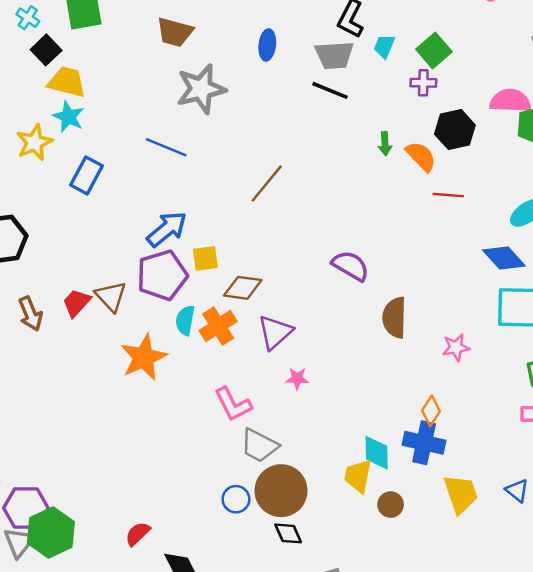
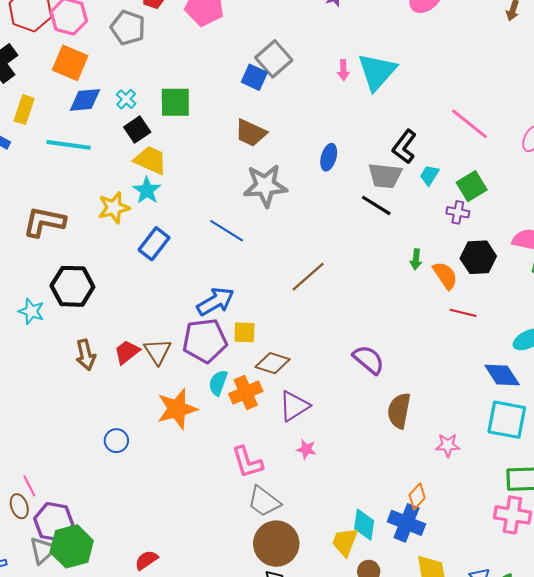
blue circle: (236, 499) -> (116, 441), moved

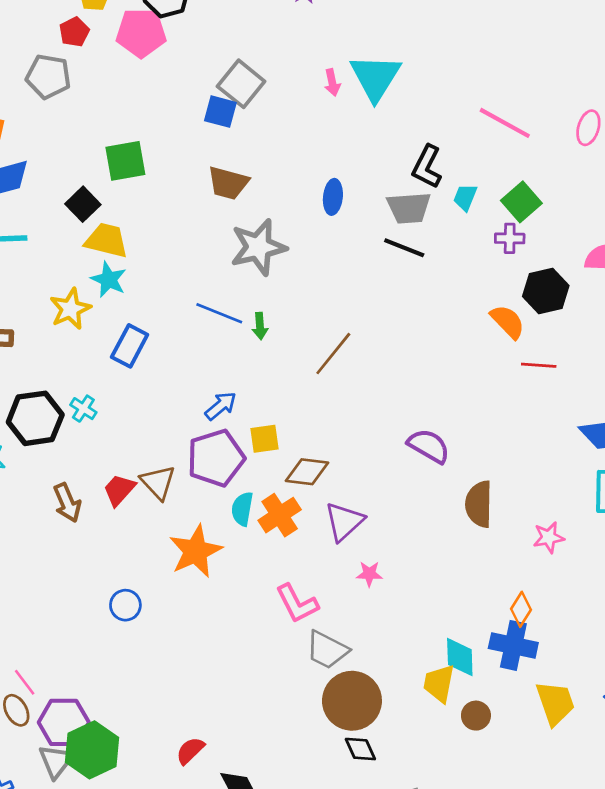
cyan cross: (126, 99) -> (83, 409), moved
green arrow: (416, 259) -> (260, 326), moved
blue arrow: (215, 301) -> (221, 406), size x0.7

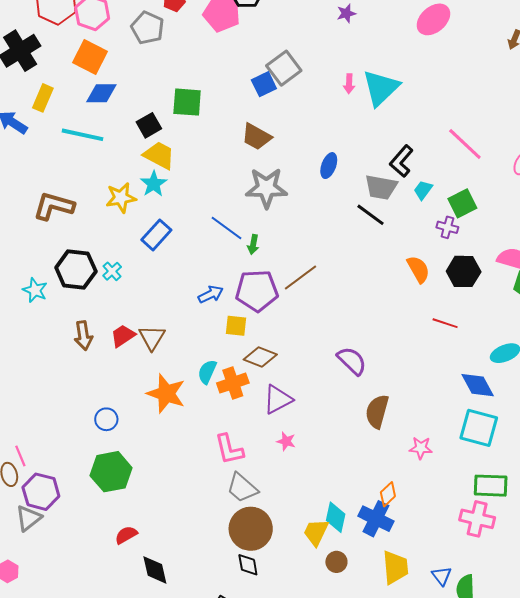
blue square: (220, 112) -> (264, 84), turned 35
orange semicircle: (508, 322) -> (418, 269), moved
purple pentagon: (216, 458) -> (257, 291), moved
orange star: (196, 551) -> (166, 394), turned 30
green hexagon: (92, 750) -> (111, 472), moved

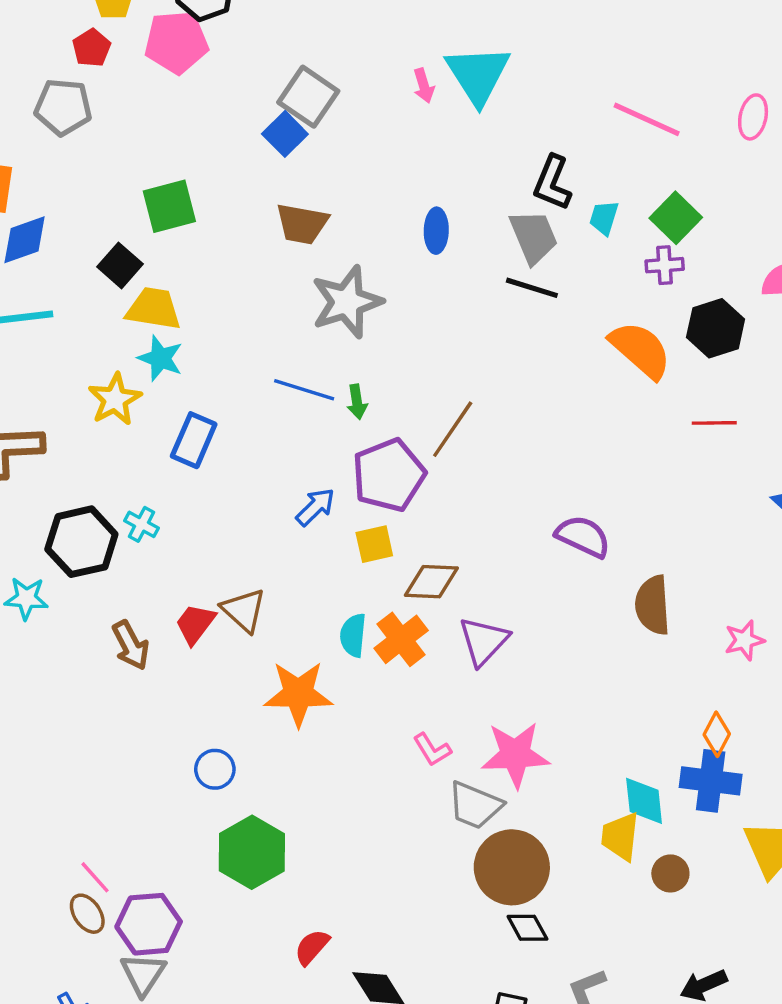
gray trapezoid: (381, 187) -> (534, 237), turned -104
orange semicircle: (418, 269) -> (640, 350), size x1.4
pink star: (286, 441) -> (515, 755), moved, size x2.0
pink L-shape: (229, 449) -> (432, 750), size x0.7

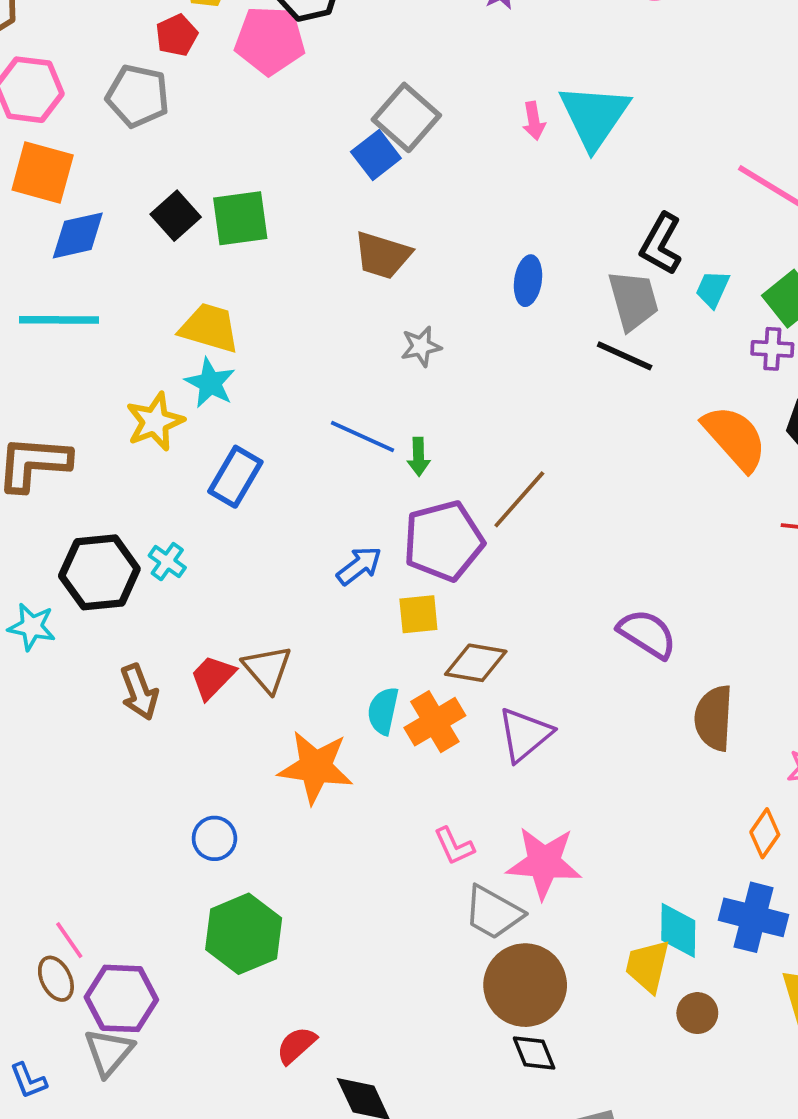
black square: (120, 265) -> (176, 216), moved
gray star: (347, 302) -> (421, 346), size x0.5
orange diamond: (717, 734) -> (765, 833), moved

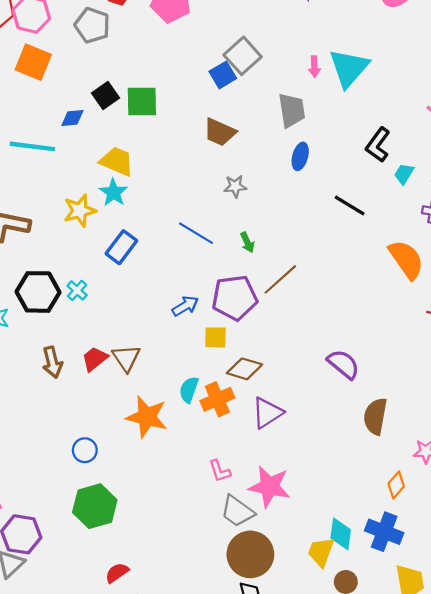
blue diamond: (78, 235) -> (72, 118), moved, size x0.7
gray trapezoid: (633, 300) -> (292, 110), moved
green arrow: (419, 457) -> (247, 242), moved, turned -30

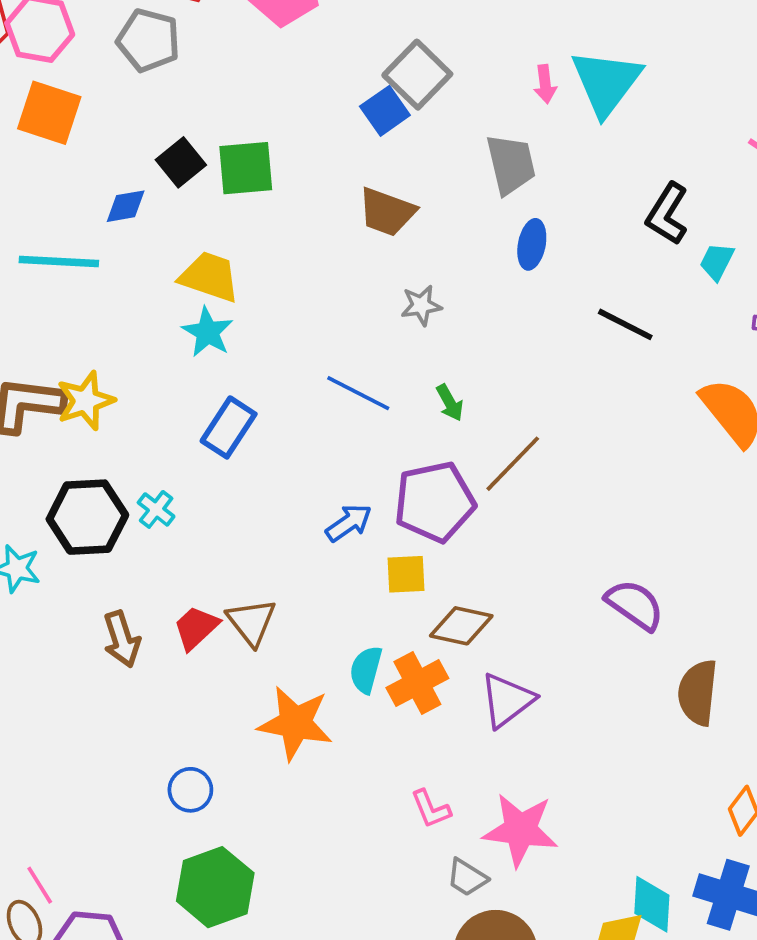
yellow star: (80, 211) -> (86, 401), moved
gray trapezoid: (237, 511) -> (467, 878), size x0.7

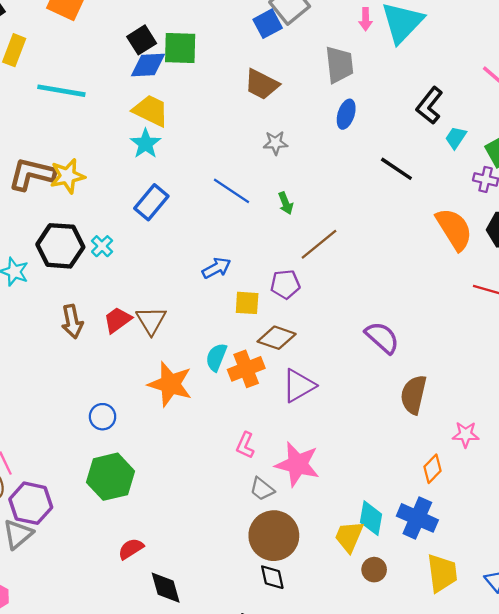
blue diamond: (126, 206) -> (148, 65), moved, size x1.4
purple pentagon: (435, 502) -> (285, 284), moved, size x0.6
pink L-shape: (431, 809) -> (245, 445), turned 40

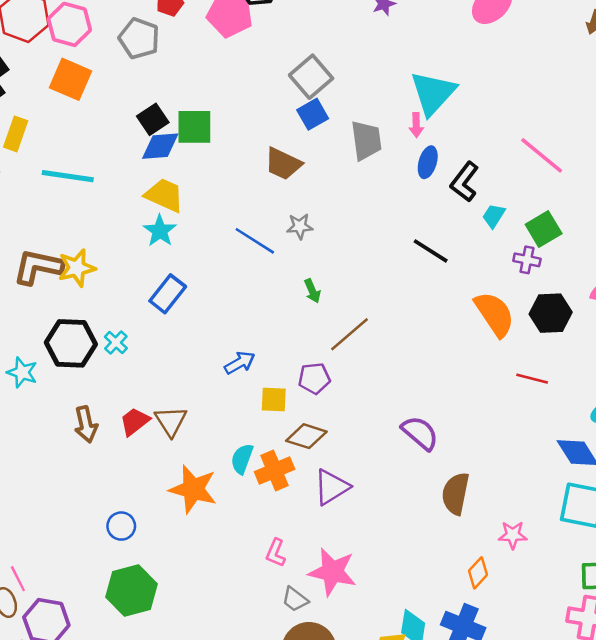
pink arrow: (366, 19) -> (416, 125), moved
blue square: (268, 24) -> (313, 114), moved
blue ellipse: (346, 114) -> (428, 162), moved
blue line: (231, 191) -> (255, 241), moved

